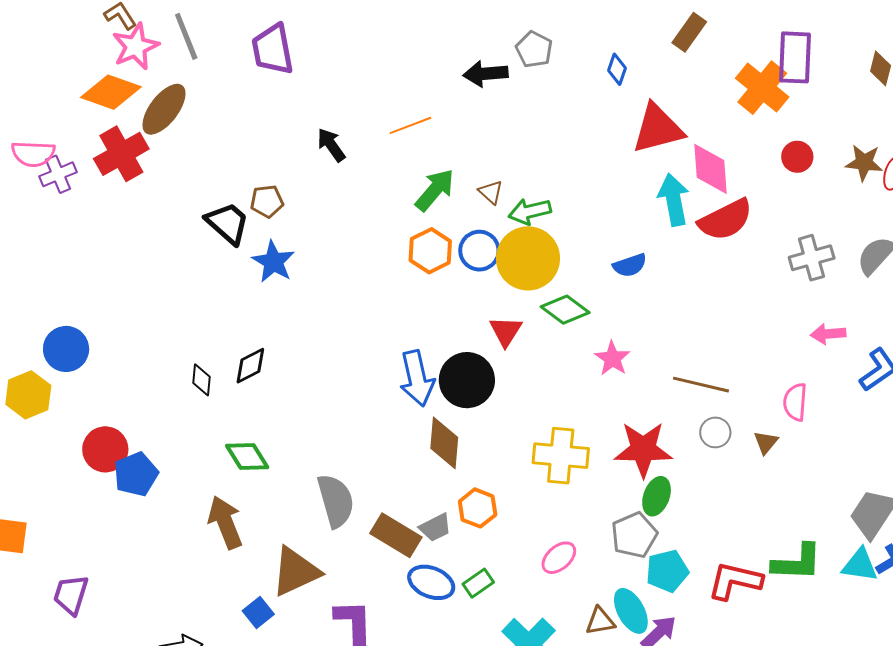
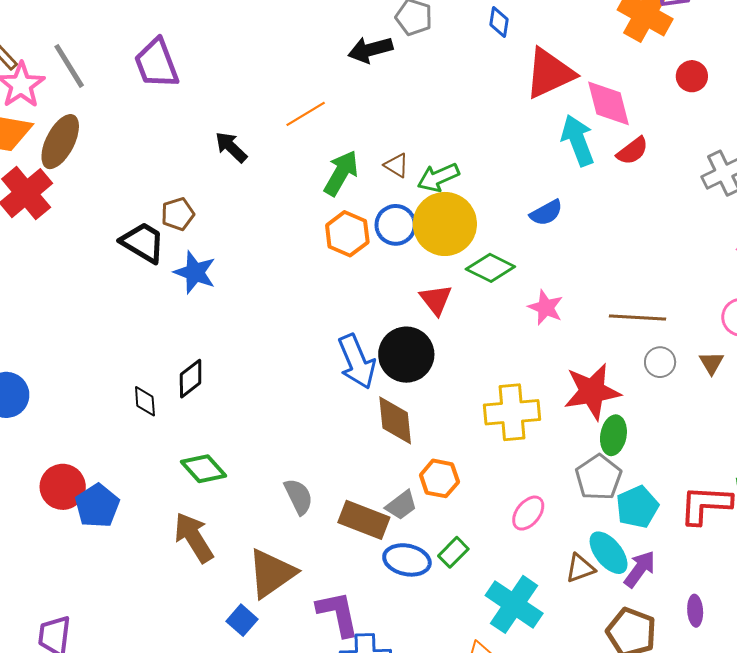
red semicircle: (726, 220) -> (632, 151), size x0.6
gray semicircle: (336, 501) -> (299, 497), size x0.7

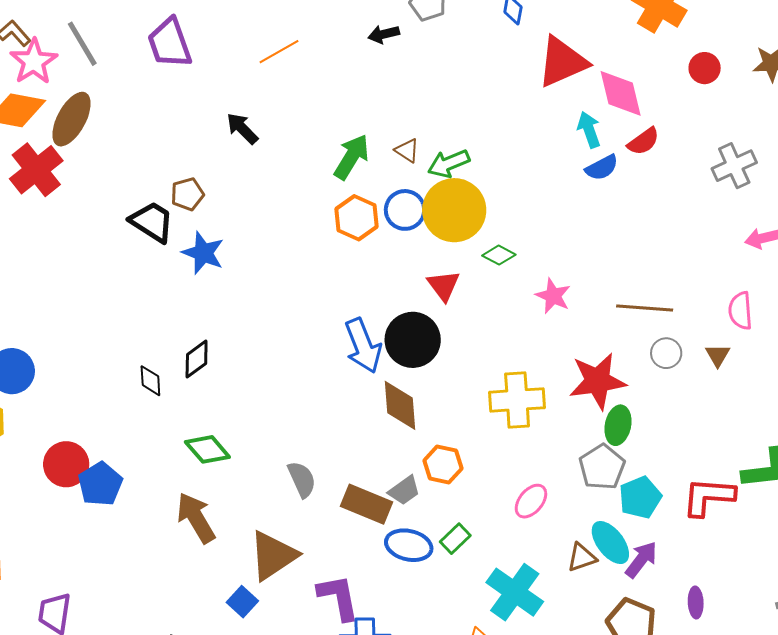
black arrow: (370, 50) -> (384, 34), size x0.7
orange line: (306, 114) -> (279, 52), moved
cyan arrow: (578, 140) -> (589, 130), size x0.7
blue semicircle: (546, 213) -> (602, 168), moved
green diamond: (490, 268) -> (499, 255), size x0.7

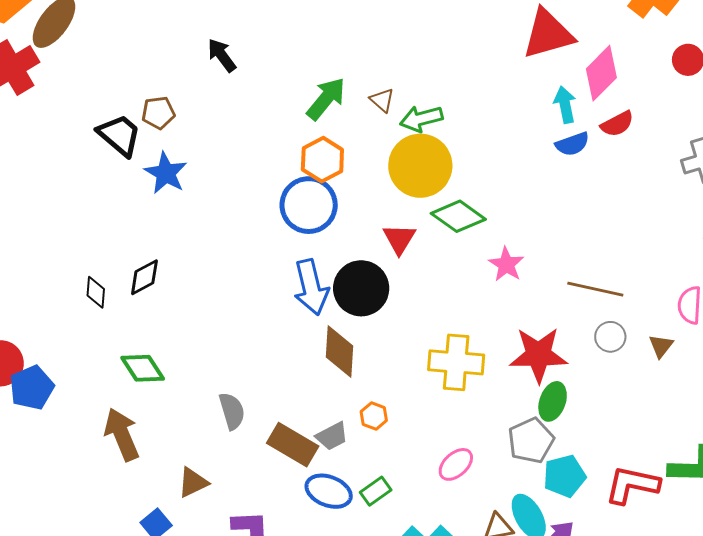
pink diamond: (621, 93) -> (601, 73), turned 50
blue circle: (405, 210) -> (309, 205), moved, size x1.4
green diamond: (499, 255) -> (458, 216), size x1.6
orange hexagon: (443, 464) -> (374, 416), size x0.7
brown triangle: (273, 556) -> (193, 482), size x0.6

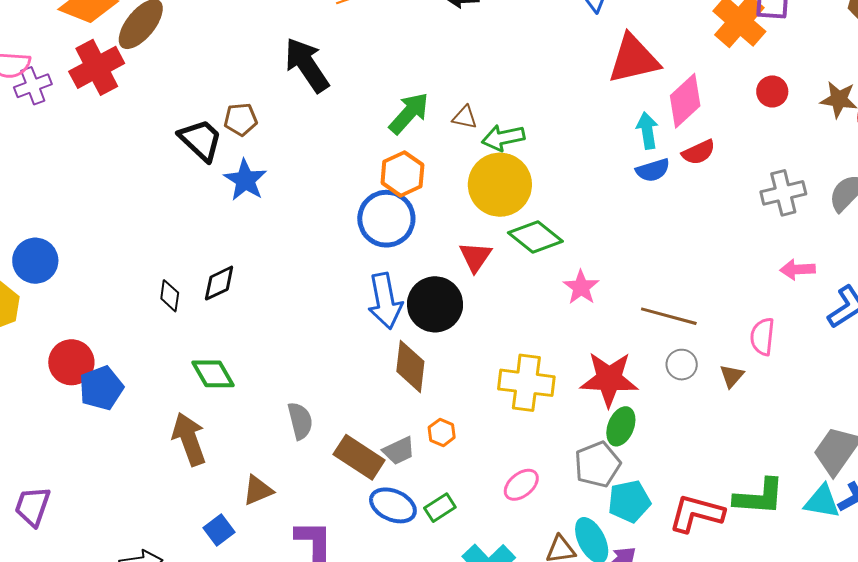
black arrow: (222, 55) -> (307, 65), size x1.6
brown triangle: (382, 100) -> (465, 117), turned -32

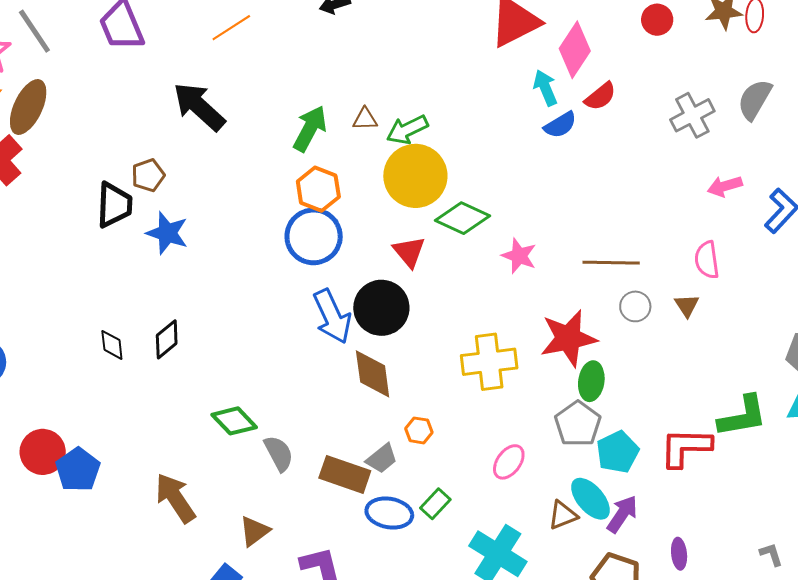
black trapezoid: (201, 140) -> (114, 205), turned 63
black diamond: (170, 296) -> (112, 345), moved
green diamond: (213, 374) -> (234, 421), moved

